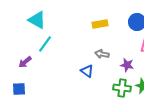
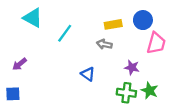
yellow rectangle: (100, 24) -> (113, 24), moved
cyan line: (45, 44) -> (65, 33), moved
gray arrow: (102, 54) -> (104, 44), moved

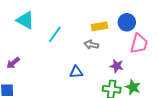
blue triangle: (88, 74) -> (76, 72), turned -40

